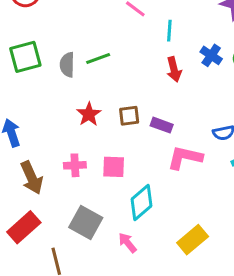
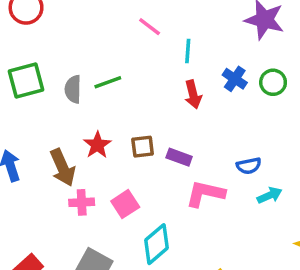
pink square: (114, 167) -> (125, 204), turned -35
brown arrow: (32, 178) -> (63, 168), moved

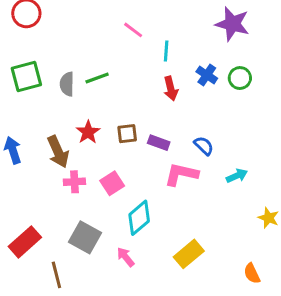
blue semicircle: (249, 166) -> (204, 146), moved, turned -125

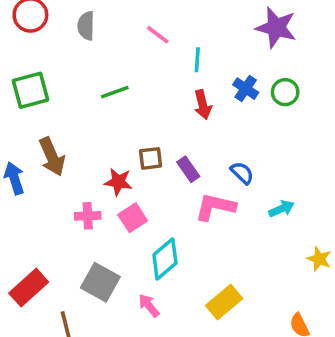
gray semicircle: (67, 84) -> (86, 26), moved
red star: (88, 132) -> (118, 182), moved, turned -30
purple rectangle: (159, 143) -> (188, 169), turned 35
brown arrow: (58, 152) -> (52, 157), moved

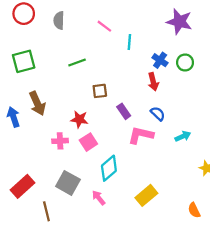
red arrow: (203, 105) -> (153, 82), moved
brown square: (151, 158) -> (100, 91), moved

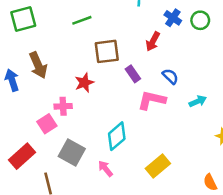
red arrow: (153, 82) -> (153, 41), moved, turned 42
brown square: (100, 91) -> (107, 51), size x1.5
red star: (79, 119) -> (84, 83), turned -30
pink square: (88, 142) -> (47, 124), moved

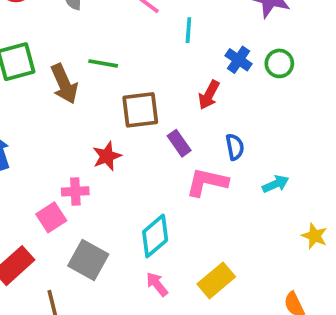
green line: (82, 20) -> (103, 63), turned 30
brown arrow: (38, 65) -> (64, 84), moved
blue semicircle: (170, 76) -> (235, 147), turned 35
pink arrow: (105, 169) -> (157, 284), moved

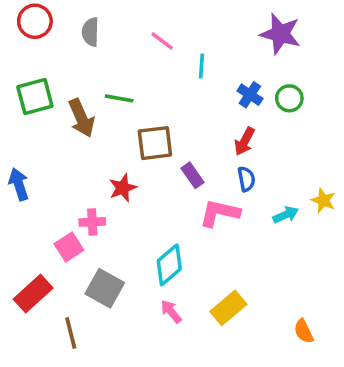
red arrow: (209, 95) -> (245, 141), moved
yellow star: (315, 236) -> (323, 200), moved

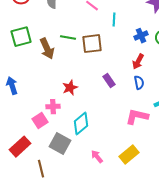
blue cross: (250, 95) -> (141, 36), turned 32
brown square: (155, 143) -> (92, 44), moved
pink L-shape: (219, 213) -> (137, 117), moved
cyan diamond: (169, 265) -> (81, 124), moved

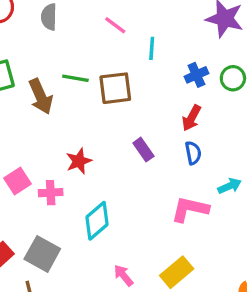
pink square: (40, 121) -> (17, 181), moved
gray square: (60, 144) -> (42, 254), moved

